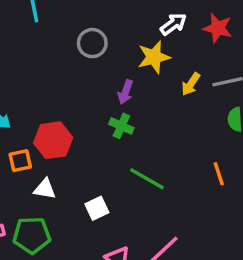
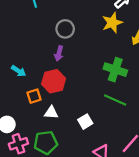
gray circle: (92, 43) -> (65, 29), moved
purple arrow: (125, 92) -> (59, 53), moved
green cross: (121, 126) -> (115, 70), moved, size x1.5

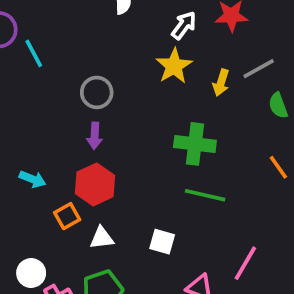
white square: (85, 122) -> (162, 242), turned -32

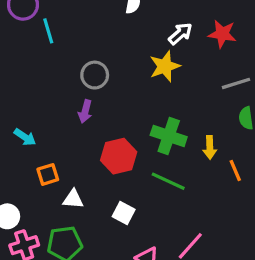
yellow arrow: (221, 83) -> (210, 147), moved, turned -30
red hexagon: (95, 184) -> (119, 156), moved

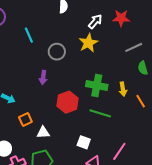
cyan line: (48, 31) -> (29, 35), moved
gray circle: (95, 75) -> (57, 52), moved
white square: (124, 213) -> (84, 142), moved

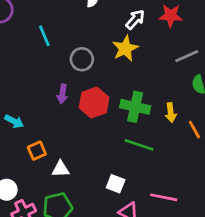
red hexagon: (68, 102) -> (94, 103), moved
pink line: (119, 151) -> (164, 197), turned 66

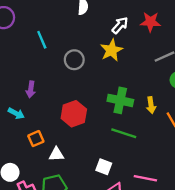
purple arrow: (62, 94) -> (31, 89), moved
red hexagon: (94, 103) -> (74, 114), moved

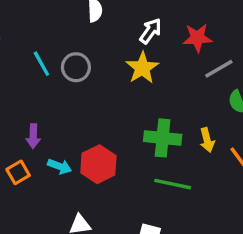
red star: (150, 22) -> (197, 38), moved
gray circle: (74, 60) -> (76, 67), moved
cyan arrow: (16, 113) -> (60, 166), moved
orange square: (36, 139) -> (18, 172), moved

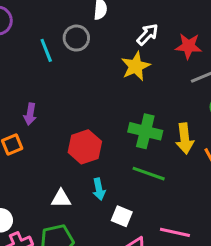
gray circle: (76, 67) -> (76, 38), moved
yellow arrow: (207, 140) -> (185, 138), size x1.4
cyan arrow: (60, 166) -> (99, 189), moved, turned 50

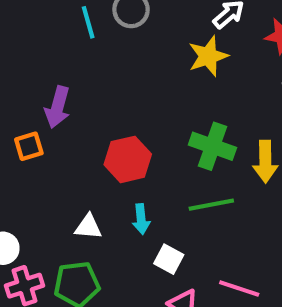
purple arrow: (30, 114) -> (57, 107), size x1.4
green line: (149, 174) -> (211, 205), turned -36

